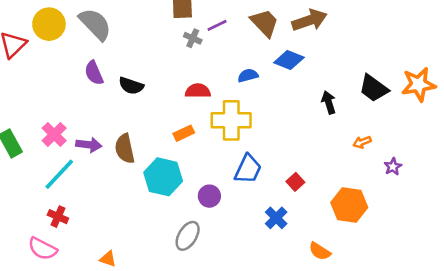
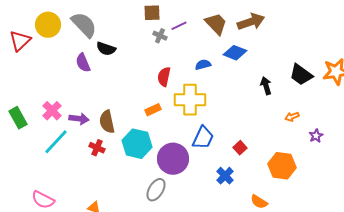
black semicircle: (131, 86) -> (106, 49), moved
red semicircle: (198, 91) -> (164, 77), turned -78
purple circle: (209, 196) -> (173, 159), size x1.8
red cross: (58, 217) -> (97, 148), moved

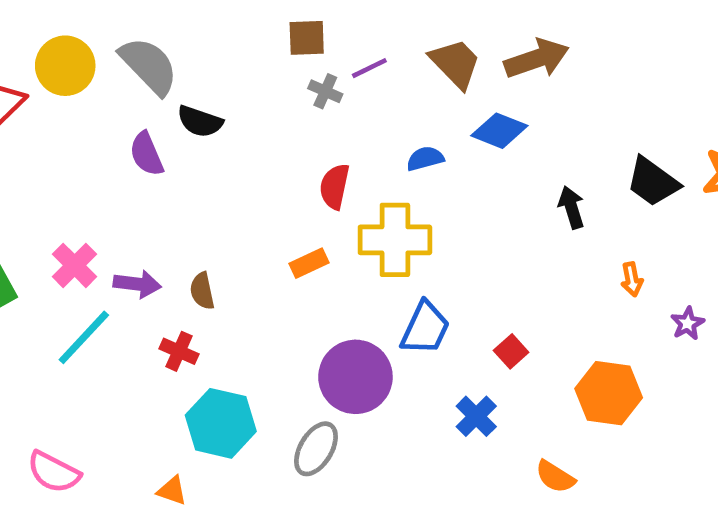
orange arrow: (292, 117) -> (632, 279), turned -80
brown semicircle: (107, 122) -> (202, 291), size x0.7
cyan hexagon: (137, 144) -> (221, 423), moved

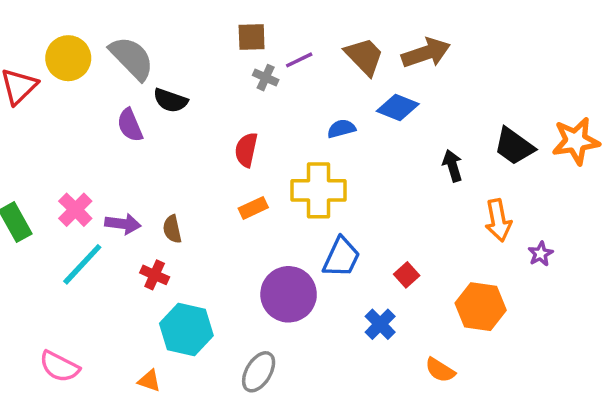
red semicircle: (335, 186) -> (246, 150), moved
orange arrow: (632, 279) -> (498, 220), size x1.6
gray ellipse: (316, 449) -> (259, 372), moved

